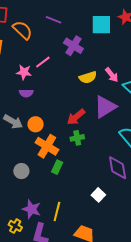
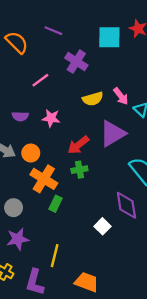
pink star: (24, 72) -> (51, 118), moved
white square: (98, 195) -> (103, 226), moved
purple star: (32, 209) -> (18, 239), moved, turned -30

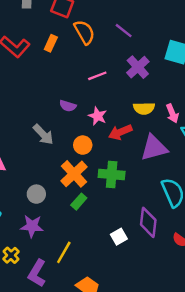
red arrow: (78, 145) -> (120, 132), moved
orange circle: (31, 153) -> (83, 145), moved
green cross: (79, 170) -> (112, 174), size x1.5

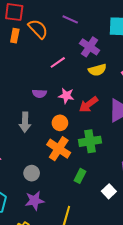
orange rectangle: (51, 43) -> (15, 36), moved
yellow semicircle: (144, 108) -> (97, 70), moved
gray arrow: (43, 134) -> (25, 122), turned 60
green rectangle: (79, 202) -> (80, 176), moved

